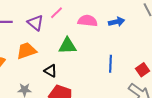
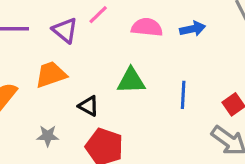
green triangle: (68, 46) -> (131, 81), moved

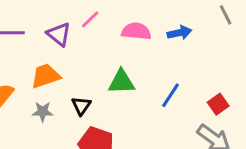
blue line: (183, 95) -> (171, 95), turned 30
black triangle: (89, 106) -> (81, 106), turned 36
gray star: (48, 136) -> (43, 112), moved

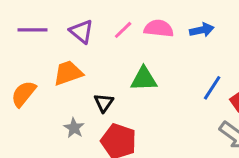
pink line: (90, 19) -> (123, 30), moved
blue line: (171, 95) -> (212, 88), moved
gray star: (43, 112) -> (74, 128), moved, turned 30

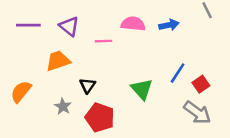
pink line: (123, 30) -> (104, 41), moved, turned 42
green triangle: (144, 79) -> (142, 89), moved, turned 50
orange semicircle: (24, 94) -> (21, 92), moved

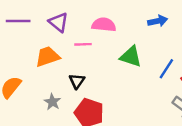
pink semicircle: (133, 24) -> (104, 25), moved
pink line: (104, 41) -> (83, 44), moved
green triangle: (142, 89) -> (131, 57), moved, turned -30

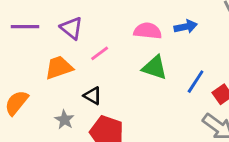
pink semicircle: (104, 25) -> (148, 31), moved
pink line: (83, 44) -> (100, 53), turned -35
black triangle: (77, 81) -> (93, 96), turned -35

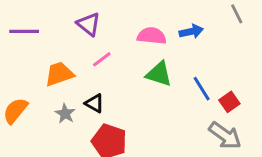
purple triangle: (71, 28) -> (89, 24), moved
blue line: (196, 82) -> (202, 89), turned -65
gray star: (64, 120) -> (65, 114), moved

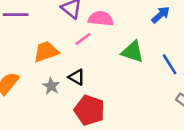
blue arrow: (191, 31) -> (161, 15), turned -30
pink semicircle: (152, 36) -> (101, 19), moved

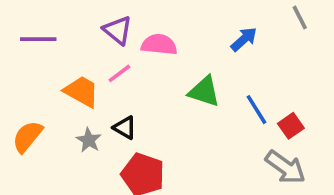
pink line: (83, 39) -> (119, 73), moved
orange trapezoid: (46, 52) -> (82, 91), turned 48

